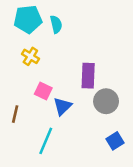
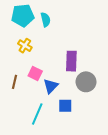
brown line: (15, 114) -> (14, 82), moved
blue square: (115, 141) -> (65, 106), moved, turned 32

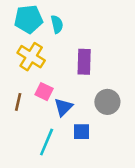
yellow cross: (25, 46) -> (31, 57), size x1.5
purple rectangle: (71, 61) -> (84, 62), moved

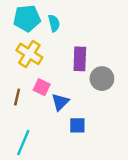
gray circle: (107, 102) -> (102, 79), moved
cyan line: (47, 142) -> (23, 143), moved

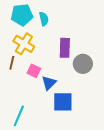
brown line: (17, 97) -> (12, 63), moved
blue square: (77, 125) -> (63, 102), size x1.5

